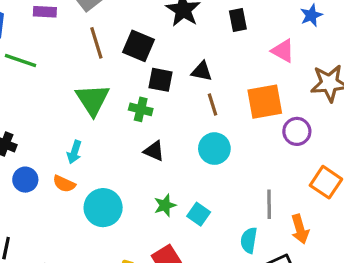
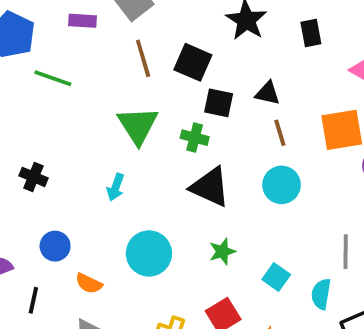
black triangle: (154, 151) -> (210, 187), size x1.6
blue circle: (25, 180) -> (55, 246), moved
orange semicircle: (64, 184) -> (89, 283), moved
cyan square: (199, 214) -> (276, 277), moved

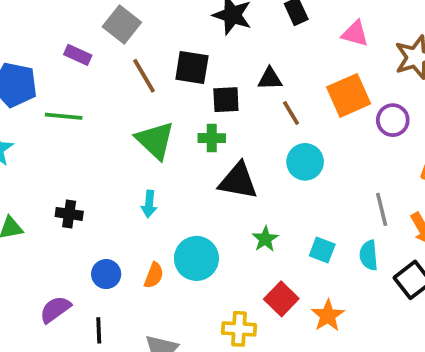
purple rectangle: (82, 21) -> (78, 55), turned 35
orange semicircle: (89, 283) -> (154, 275), moved, turned -80

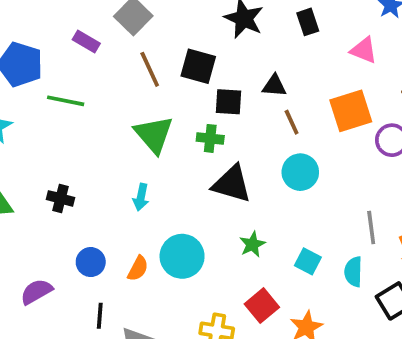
black line: (99, 330) -> (100, 316), moved

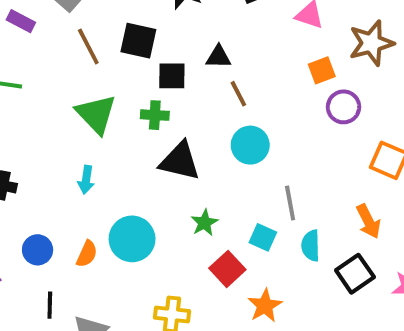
orange square: (351, 111) -> (322, 70), moved, size x0.6
gray line: (371, 228) -> (290, 203), moved
red square: (262, 306) -> (227, 269), moved

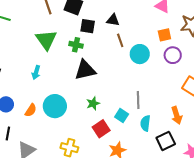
cyan circle: (250, 145) -> (140, 54), moved
black triangle: (180, 161) -> (85, 70), turned -35

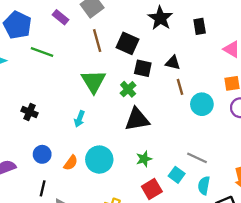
green cross: (76, 45) -> (128, 89), turned 32
gray line: (138, 100) -> (197, 158), turned -66

